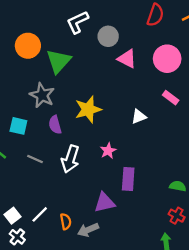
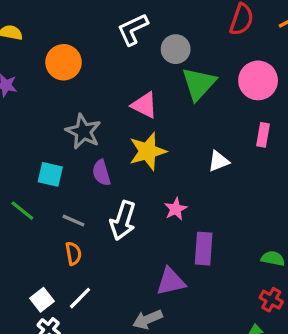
pink triangle: (127, 59) -> (144, 105), moved
green triangle: (59, 61) -> (199, 84), moved
pink rectangle: (171, 98) -> (263, 135), turned 63
orange semicircle: (66, 222) -> (73, 254), moved

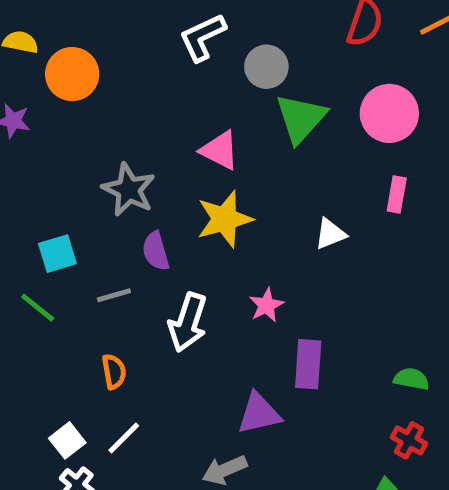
orange circle: (64, 62) -> (72, 74), moved
cyan square: (50, 174) -> (57, 254), moved, turned -30
gray line: (73, 221) -> (114, 295), moved, turned -40

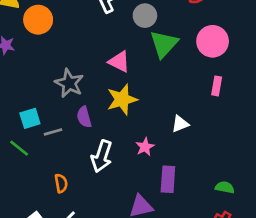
white triangle: (330, 234) -> (180, 124), moved
gray line: (114, 295) -> (53, 132), moved

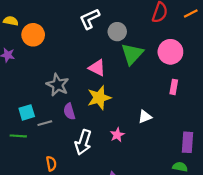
green line: (19, 148) -> (18, 136), turned -35
purple rectangle: (168, 179) -> (187, 142), moved

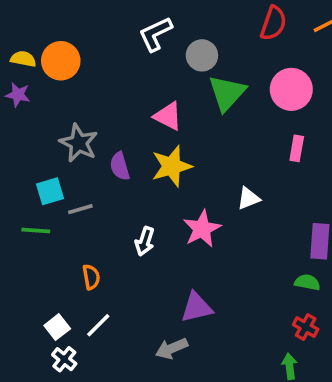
yellow semicircle: (11, 21) -> (23, 59), moved
gray star: (58, 85) -> (79, 143), moved
purple semicircle: (69, 111) -> (120, 166), moved
pink star: (117, 135) -> (202, 229), size x1.5
white arrow: (83, 142) -> (145, 241), size x0.7

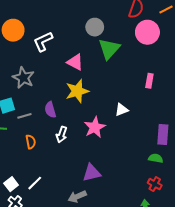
white L-shape: (155, 34) -> (43, 42), moved
pink circle: (291, 89) -> (147, 32), moved
purple semicircle: (120, 166) -> (50, 110), moved
orange semicircle: (91, 277) -> (31, 142), moved

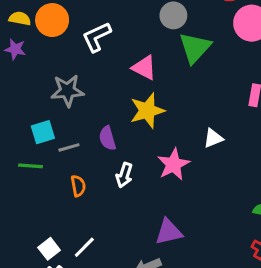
gray star: (23, 78) -> (67, 91), turned -30

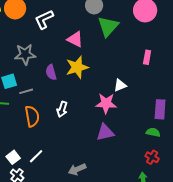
purple semicircle: (107, 138) -> (51, 72), moved
pink star: (173, 164) -> (106, 103), moved, turned 30
orange semicircle: (78, 186) -> (32, 116), size x1.5
purple triangle: (169, 232) -> (105, 132), moved

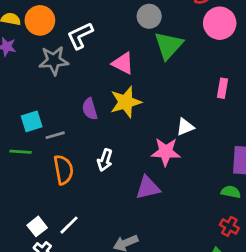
gray star: (25, 54) -> (54, 61), moved
purple triangle: (105, 132) -> (148, 188), moved

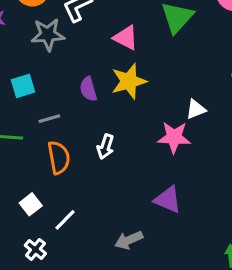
cyan square: (32, 121) -> (23, 86), moved
purple triangle: (148, 188) -> (168, 200), moved, turned 36
white square: (37, 226) -> (31, 204), moved

